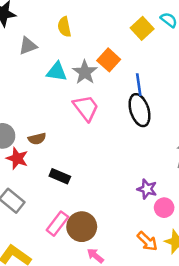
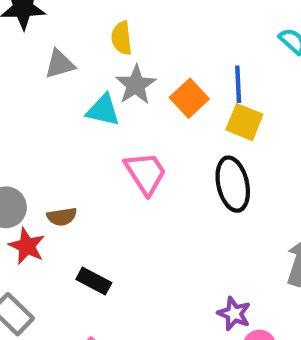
yellow square: (142, 28) -> (244, 122), moved, turned -30
gray star: (85, 72) -> (136, 85), moved
blue line: (139, 85) -> (238, 84), moved

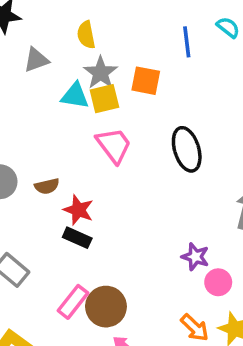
blue line: (238, 84) -> (187, 42), moved
orange square: (189, 98) -> (146, 81), turned -32
yellow square: (244, 122) -> (104, 99), moved, turned -32
red star: (27, 246) -> (78, 210), moved

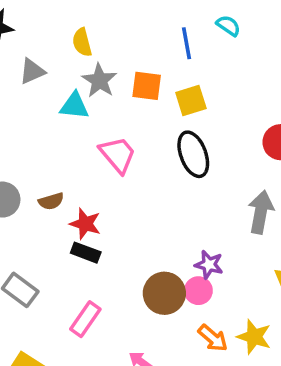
yellow square: (104, 99) -> (191, 100), moved
pink circle: (218, 282) -> (198, 291), moved
brown circle: (106, 307) -> (164, 293), moved

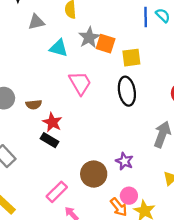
blue line: (187, 43) -> (146, 17), moved
gray star: (99, 81) -> (89, 37), moved
pink circle: (198, 291) -> (129, 196), moved
pink rectangle: (85, 319) -> (57, 192), moved

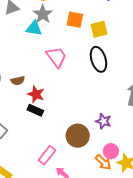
gray star: (89, 37) -> (43, 14), moved

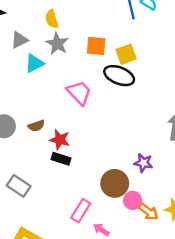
cyan triangle: (34, 28) -> (34, 63), moved, turned -30
black ellipse: (98, 59) -> (119, 76), moved, turned -45
pink circle: (111, 151) -> (133, 200), moved

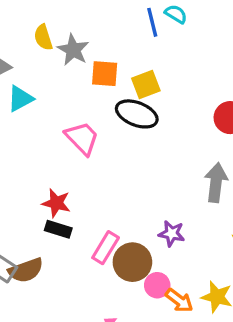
gray star: (57, 44) -> (73, 50), moved
brown semicircle: (36, 126) -> (26, 270), moved, size x1.5
pink rectangle: (81, 211) -> (106, 248), moved

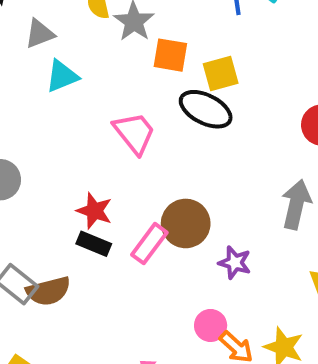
pink rectangle: (106, 248) -> (149, 244), moved
brown circle: (132, 262) -> (186, 223), moved

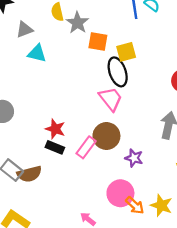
cyan triangle: (62, 76) -> (37, 53), turned 36
black ellipse: (206, 109) -> (118, 72), turned 44
pink trapezoid: (134, 133) -> (111, 99), moved
pink circle: (211, 325) -> (120, 193), size x1.5

